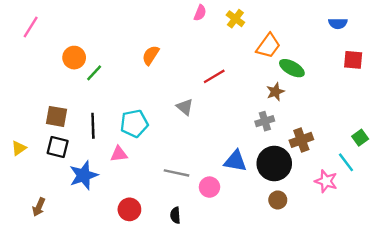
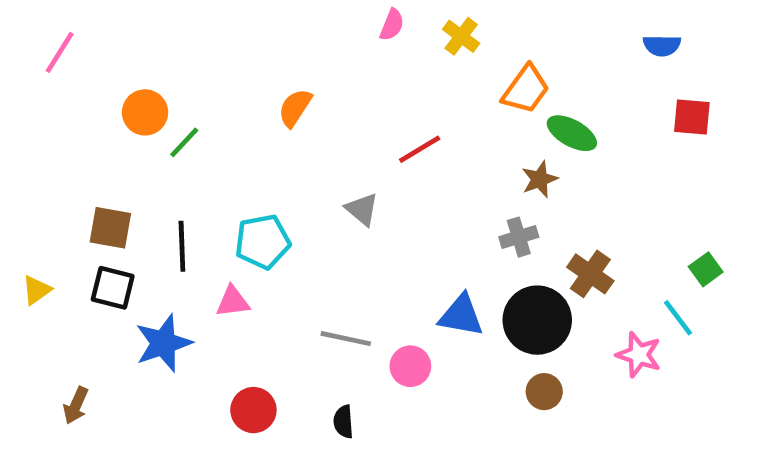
brown cross: (301, 140) -> (590, 274), turned -35

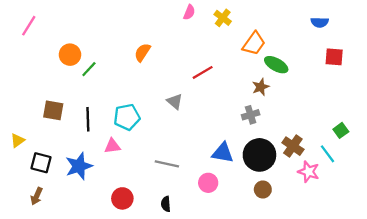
brown cross: (590, 274) -> (293, 146), moved
black square: (113, 288) -> (41, 163), moved
pink circle: (410, 366) -> (208, 183), moved

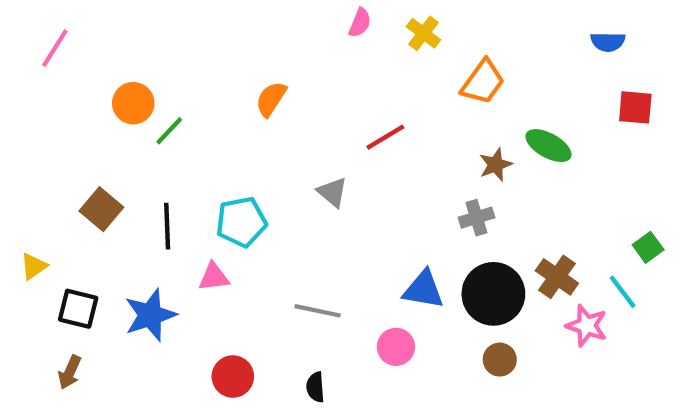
green ellipse: (276, 65) -> (548, 146), moved
brown square: (53, 110) -> (101, 209), turned 30

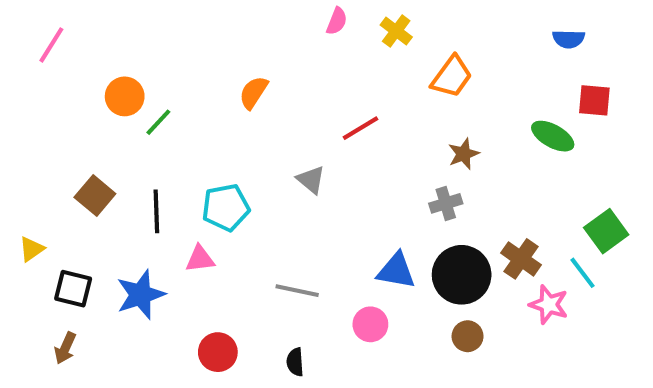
green ellipse: (548, 146) -> (553, 136), moved
green square: (648, 247) -> (606, 231), size x1.5

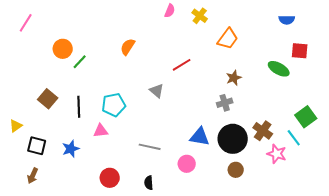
blue star: (141, 295) -> (71, 149), size x0.7

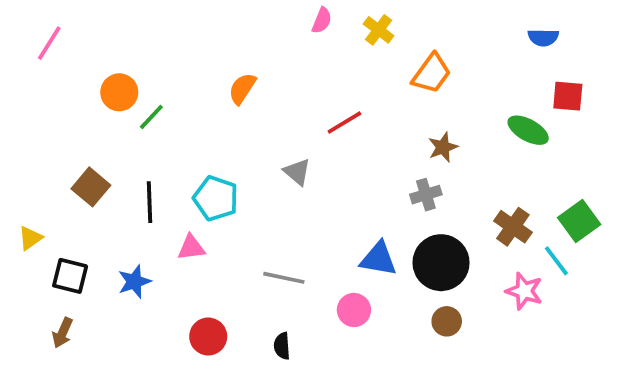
cyan pentagon: (114, 105) -> (216, 198), turned 30
brown cross: (263, 131) -> (513, 227), moved

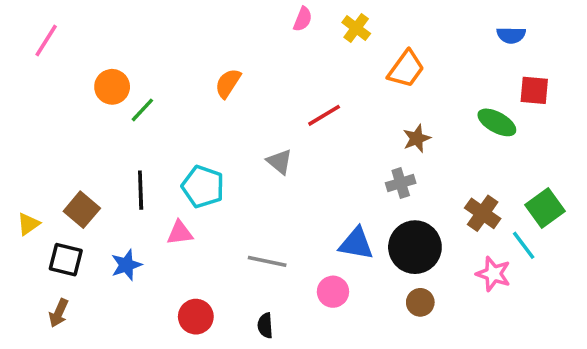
brown square: (91, 187) -> (82, 210), moved

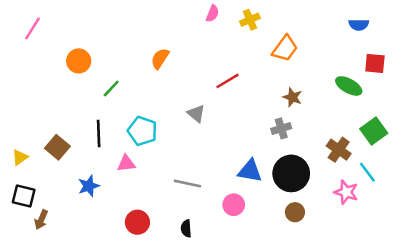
yellow cross: (356, 28) -> (250, 20), turned 30
green line: (142, 110) -> (111, 88), moved
brown star: (417, 138) -> (292, 97), turned -30
green square: (545, 208) -> (374, 131), moved
black square: (66, 260) -> (24, 196), moved

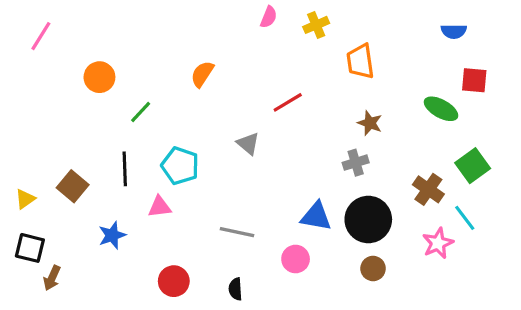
orange trapezoid: (285, 48) -> (360, 61), turned 136
pink star: (346, 192) -> (438, 243), turned 30

